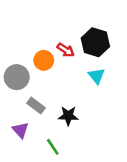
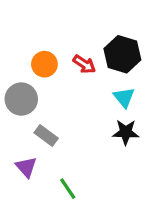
orange circle: (44, 60) -> (44, 64), moved
black star: (68, 116) -> (126, 132), moved

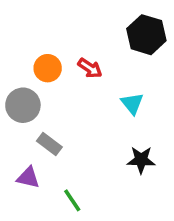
black hexagon: (122, 54) -> (146, 35), moved
black star: (126, 132) -> (141, 160), moved
purple triangle: (26, 167) -> (28, 178), turned -35

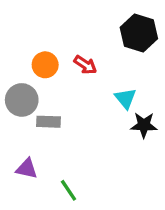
gray rectangle: (49, 144) -> (48, 122), moved, turned -35
black star: (141, 160) -> (144, 125), moved

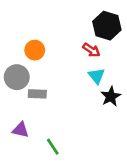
red arrow: (85, 65) -> (91, 50), moved
black star: (144, 125) -> (111, 96), turned -30

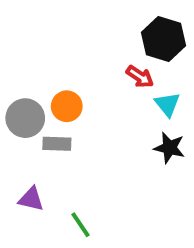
orange circle: (35, 50) -> (67, 106), moved
cyan triangle: (97, 76) -> (167, 104), moved
black star: (111, 96) -> (169, 148), turned -30

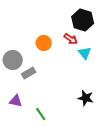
orange circle: (67, 106) -> (44, 43), moved
gray rectangle: (57, 144) -> (29, 73), turned -32
black star: (169, 148) -> (86, 98), moved

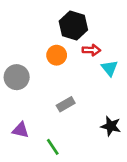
black hexagon: (83, 20) -> (73, 26), moved
red arrow: (71, 39) -> (91, 50), turned -32
gray rectangle: (29, 73) -> (66, 104), moved

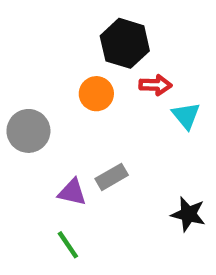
purple triangle: (20, 130) -> (72, 192), moved
green line: (53, 147) -> (68, 245), moved

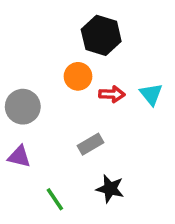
red arrow: (155, 85) -> (112, 94), moved
purple triangle: (72, 192) -> (19, 157), moved
black star: (188, 214) -> (110, 189), moved

